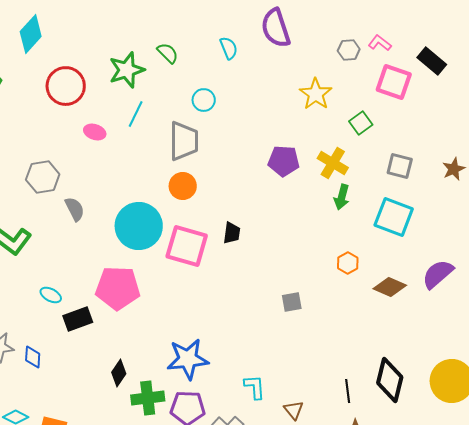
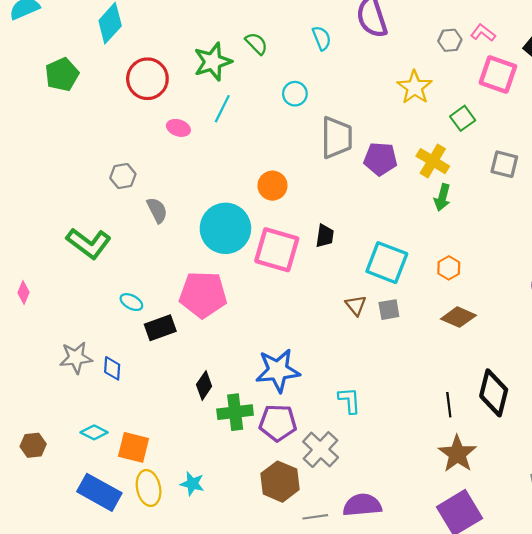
gray trapezoid: (184, 141) -> (337, 138), moved
gray hexagon: (43, 177) -> (123, 176), size x0.7
cyan square: (394, 217) -> (387, 263), moved
brown diamond: (390, 287) -> (458, 317), moved
brown triangle: (294, 410) -> (356, 305), moved

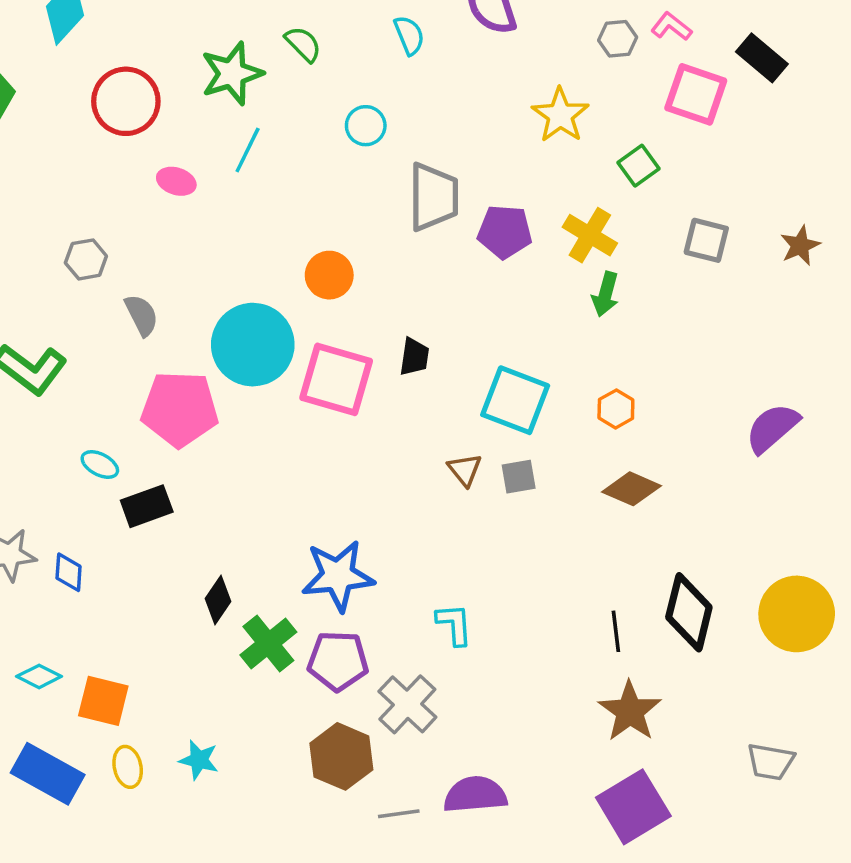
pink pentagon: (203, 295) -> (180, 409), moved
green cross: (235, 412) -> (268, 643), turned -32
yellow ellipse: (149, 488) -> (128, 767), size x0.7

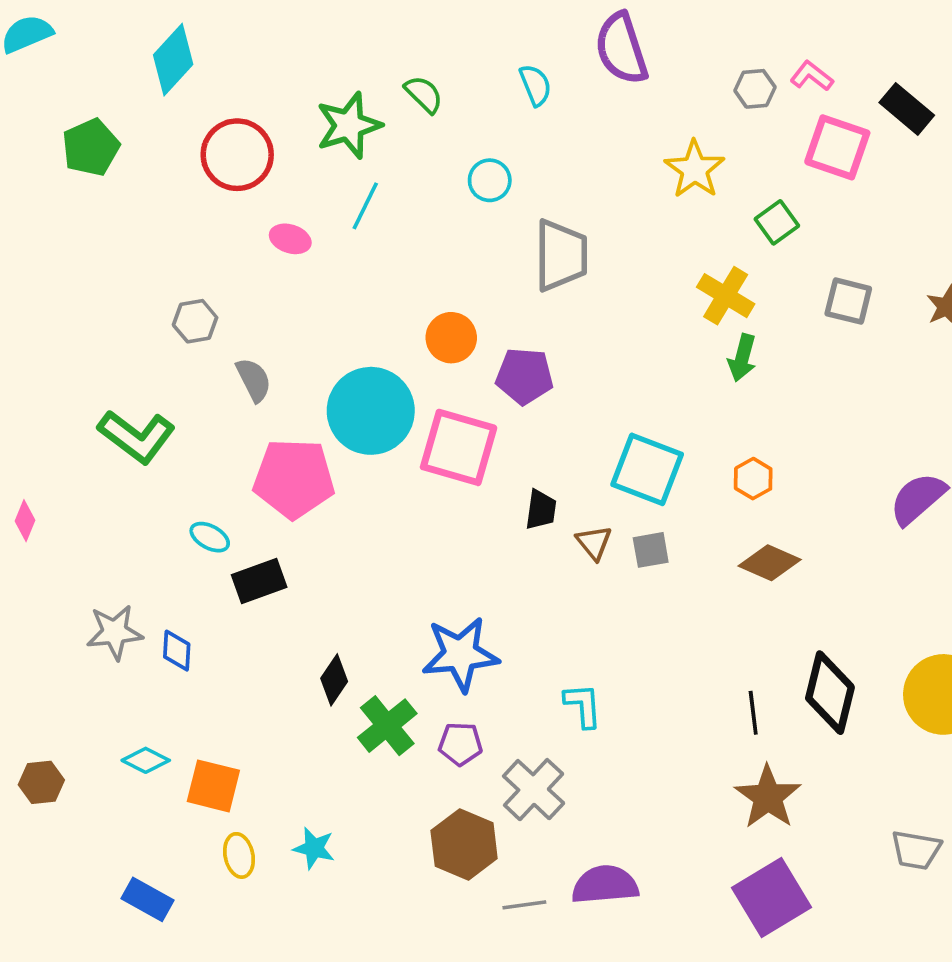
purple pentagon: (505, 232) -> (524, 376), moved
black trapezoid: (414, 357) -> (541, 510), moved
purple pentagon: (338, 661) -> (460, 744), size x0.7
blue rectangle: (48, 774) -> (148, 899), moved, size x0.7

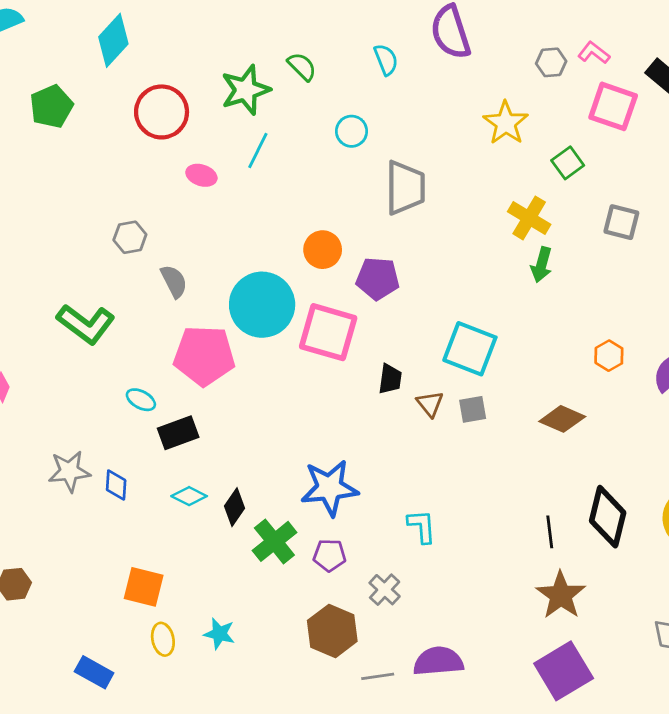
orange hexagon: (753, 479) -> (609, 356), moved
cyan diamond: (146, 760) -> (189, 496), moved
gray cross: (534, 790) -> (385, 590), size x0.7

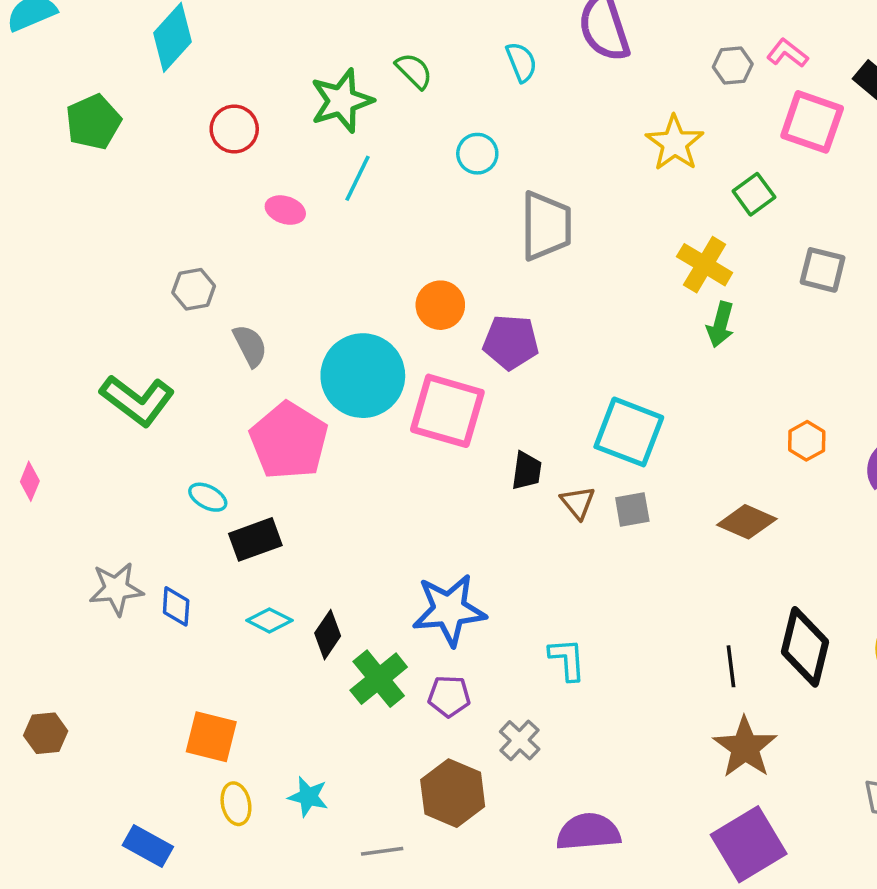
red circle: (162, 112) -> (234, 129), size x0.7
pink pentagon: (204, 356) -> (289, 441), turned 30
gray line: (378, 676) -> (382, 851), moved

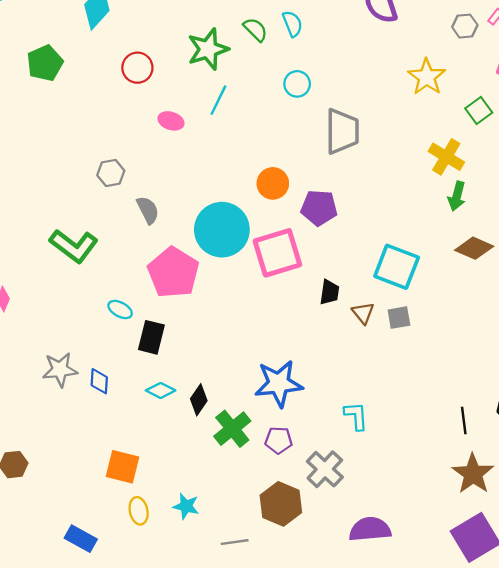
cyan semicircle: (521, 62) -> (292, 24), moved
pink square: (447, 411) -> (277, 253), turned -33
brown diamond: (747, 522) -> (474, 248), moved
black rectangle: (255, 539) -> (151, 337), turned -56
gray cross: (520, 740) -> (325, 469), size x1.4

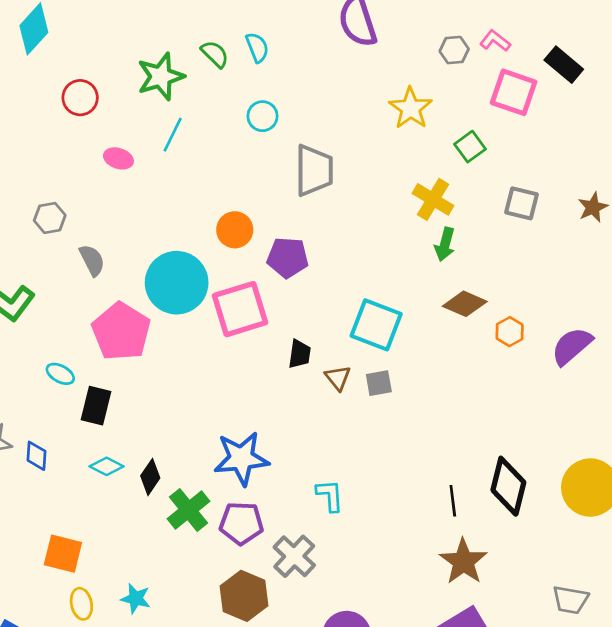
purple pentagon: (279, 440) -> (241, 523), size x1.4

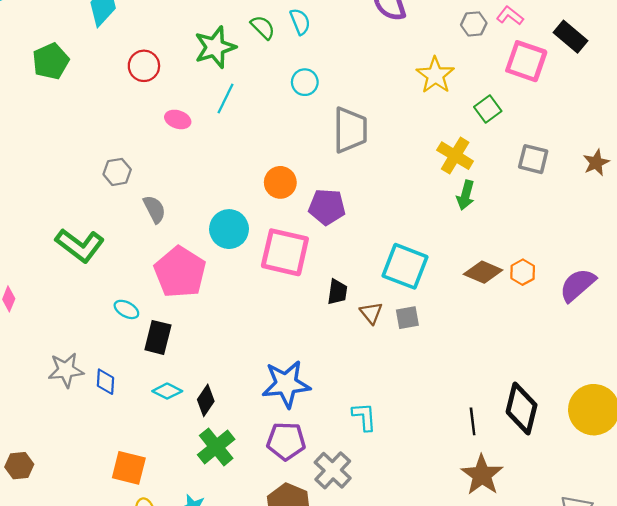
cyan circle: (177, 283) -> (229, 229), size x0.7
brown diamond: (465, 304) -> (483, 272), moved
pink square: (240, 309) -> (285, 252), turned 30
green cross: (188, 510) -> (216, 447), moved

